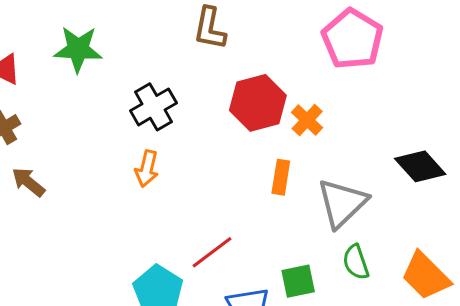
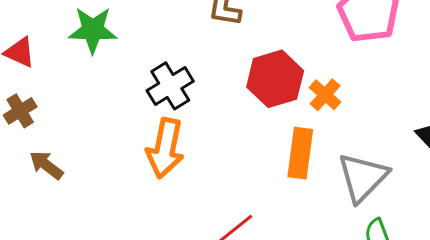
orange arrow: (147, 169) -> (165, 148), size x1.6
orange rectangle: (281, 177) -> (300, 153), size x1.4

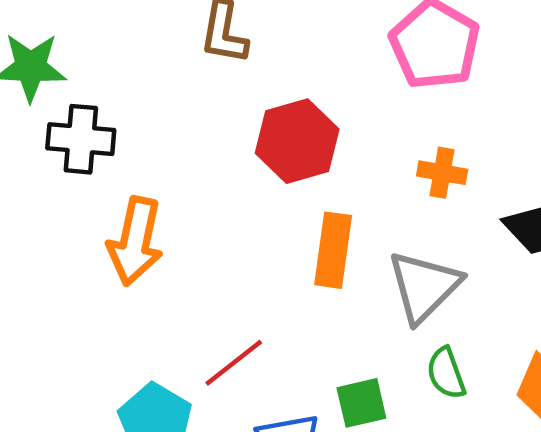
black cross: (170, 86) -> (81, 139), moved, turned 36
orange cross: (325, 95) -> (442, 173), moved, turned -32

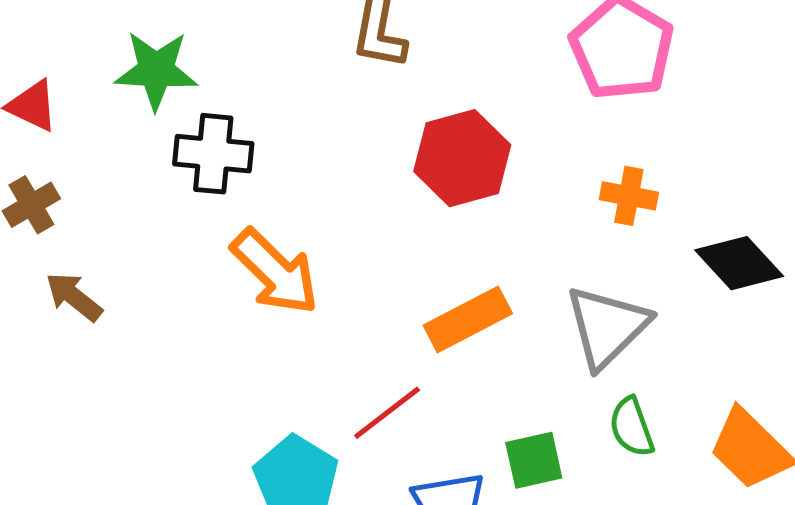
orange arrow: (135, 241) -> (275, 272), turned -58
orange rectangle: (333, 250) -> (468, 319), moved, turned 54

